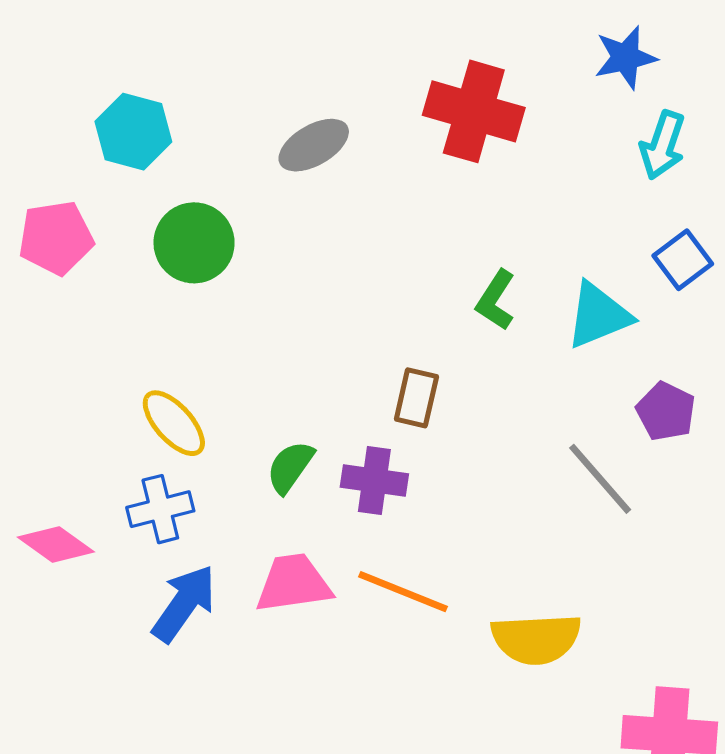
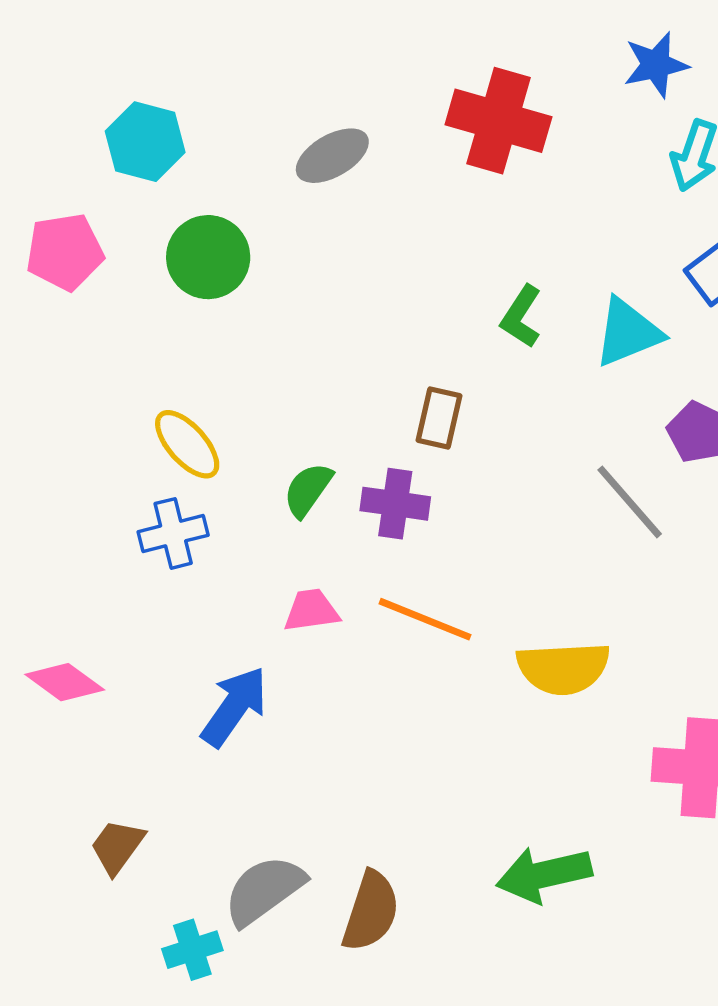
pink diamond: (56, 545) -> (65, 682), moved
pink trapezoid: (293, 583) -> (311, 610), size x0.7
blue arrow: (184, 603) -> (234, 707), moved

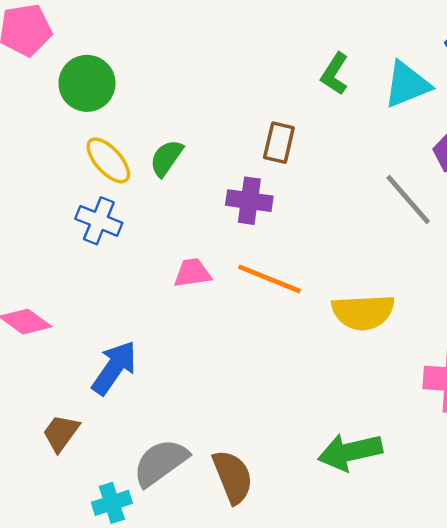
green circle: (208, 257) -> (87, 83), moved
green semicircle: (308, 490) -> (166, 158), moved
blue cross: (173, 533) -> (99, 221), turned 36
blue arrow: (234, 707) -> (114, 368), moved
brown semicircle: (371, 911) -> (233, 477), turned -40

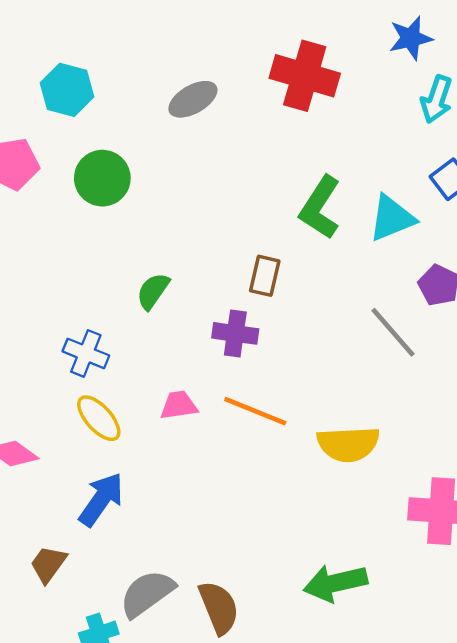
green L-shape: (335, 74) -> (320, 208), size x1.5
green circle: (87, 83) -> (102, 178), moved
yellow ellipse: (108, 160) -> (99, 418), moved

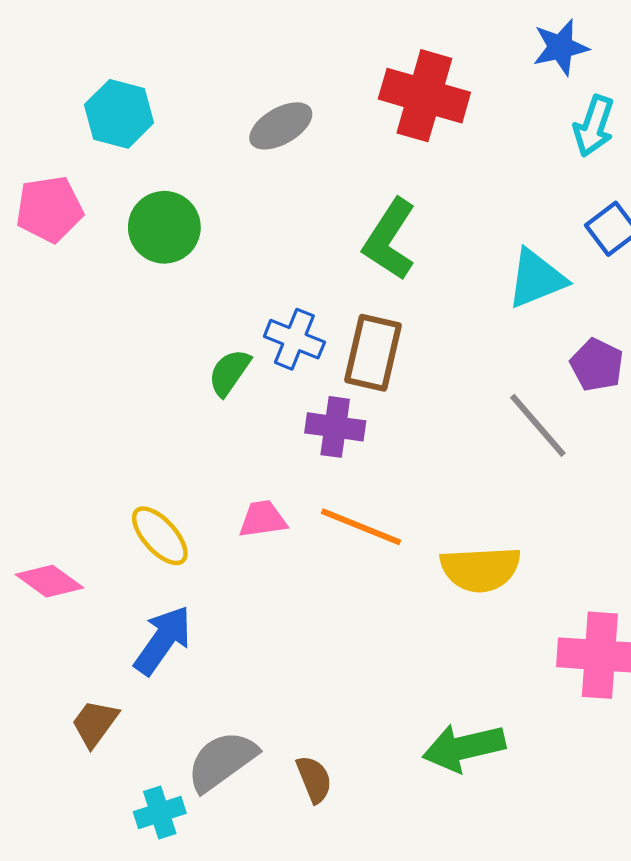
green L-shape: (320, 208) -> (390, 239), moved
brown rectangle: (265, 276) -> (373, 353), size x1.4
blue cross: (86, 353) -> (294, 339), moved
brown semicircle: (219, 608) -> (314, 779), size x0.7

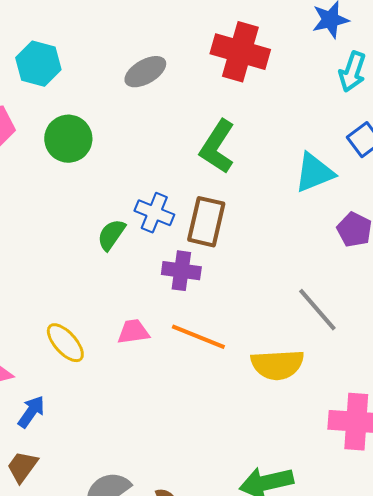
gray line: (538, 425) -> (317, 310), moved
blue arrow: (163, 640) -> (31, 412), moved, size x0.7

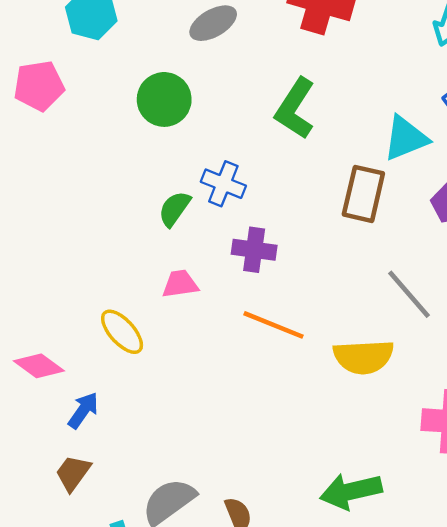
green circle: (68, 139) -> (164, 99), moved
brown rectangle: (206, 222) -> (363, 194), moved
pink trapezoid: (133, 332) -> (180, 284), moved

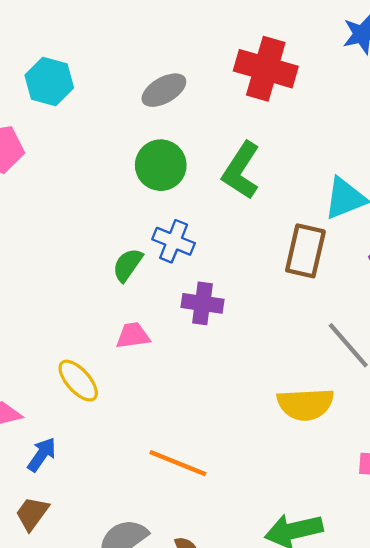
green circle: (164, 99) -> (161, 165), moved
orange line: (273, 325) -> (178, 463), moved

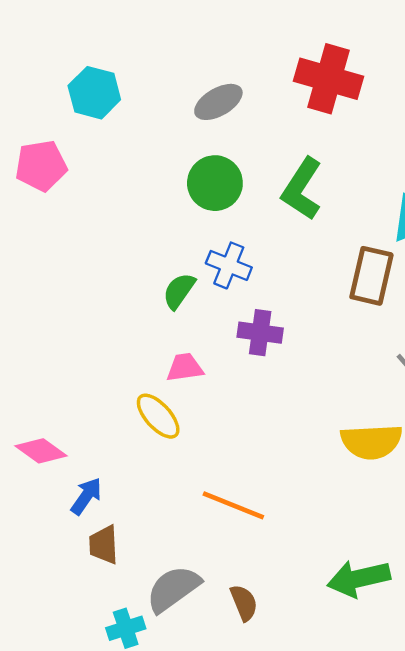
yellow ellipse: (78, 381) -> (158, 416), moved
brown trapezoid: (32, 514) -> (104, 545), moved, turned -39

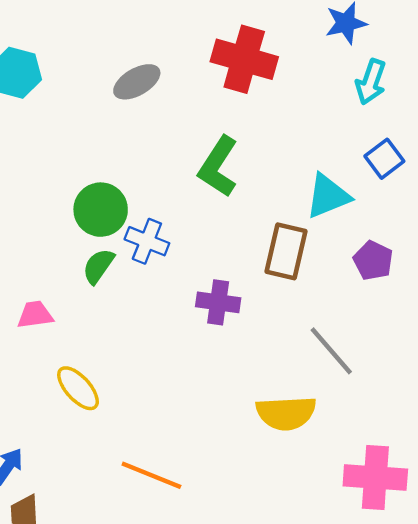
green circle: (215, 183) -> (101, 210), moved
purple cross: (260, 333) -> (218, 302), moved
pink trapezoid: (185, 367) -> (35, 315), moved

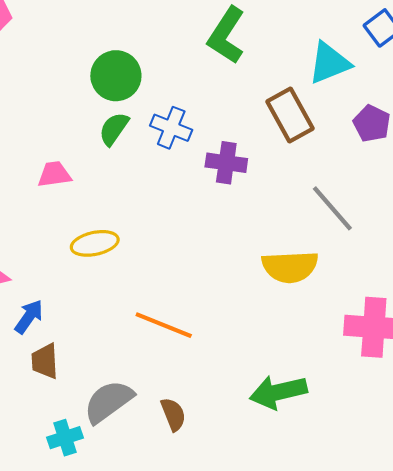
blue cross: (147, 241) -> (171, 128), moved
brown rectangle: (286, 251) -> (290, 115), turned -42
yellow ellipse: (78, 388) -> (95, 243), turned -60

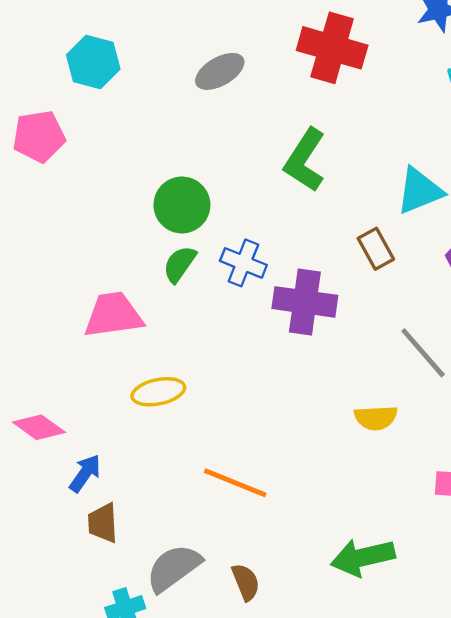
brown rectangle: (290, 115) -> (376, 249), size x0.7
purple cross: (226, 163) -> (305, 302), size x1.4
pink trapezoid: (54, 174) -> (113, 315), size x1.6
yellow semicircle: (290, 267) -> (376, 418), size x0.7

